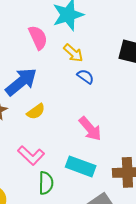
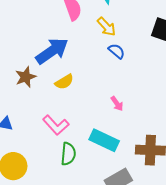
pink arrow: (90, 129) -> (117, 104), size x0.6

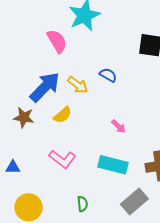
yellow arrow: (106, 27) -> (78, 85), moved
brown star: (26, 77) -> (24, 117), turned -30
green semicircle: (68, 154) -> (82, 204), moved, size x0.7

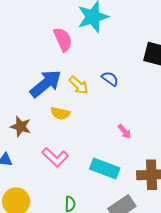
yellow semicircle: (63, 115) -> (60, 113), turned 48
brown star: (24, 117) -> (21, 127), moved
pink arrow: (119, 126) -> (125, 131), moved

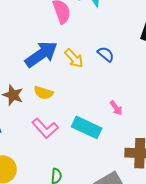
yellow semicircle: (60, 113) -> (43, 93), moved
cyan rectangle: (105, 169) -> (87, 127), moved

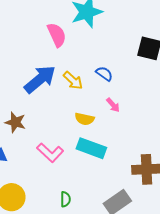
yellow semicircle: (43, 93) -> (85, 119), moved
pink arrow: (116, 108) -> (113, 105), moved

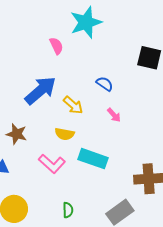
pink semicircle: (57, 35) -> (56, 46), size x0.7
yellow arrow: (73, 80) -> (73, 105), moved
yellow semicircle: (85, 119) -> (65, 134), moved

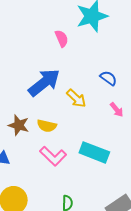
yellow semicircle: (65, 134) -> (47, 126), moved

